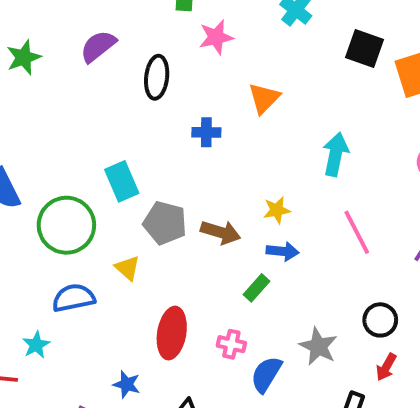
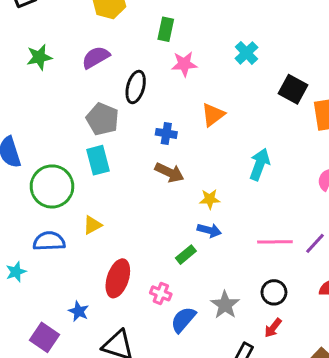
gray pentagon: (165, 223) -> (102, 119), moved
brown arrow: (221, 232) -> (169, 172), moved
pink line: (357, 232) -> (275, 242), moved, turned -72
yellow triangle: (127, 268) -> (92, 225), turned 42

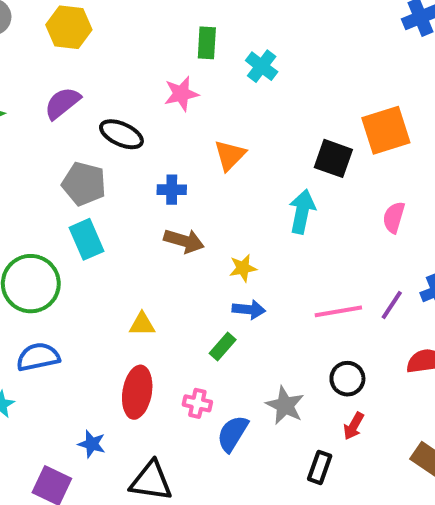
green rectangle: (166, 29) -> (207, 43), moved
black ellipse: (136, 87) -> (121, 134), turned -72
black square: (293, 89) -> (333, 158), moved
yellow triangle: (92, 225) -> (142, 324), moved, turned 36

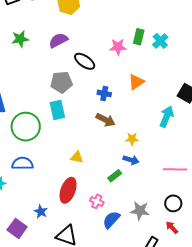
green rectangle: (207, 43) -> (139, 37), moved
gray pentagon: (84, 184) -> (61, 82), turned -30
gray star: (285, 405) -> (140, 211), turned -30
red arrow: (354, 426) -> (172, 227), turned 96

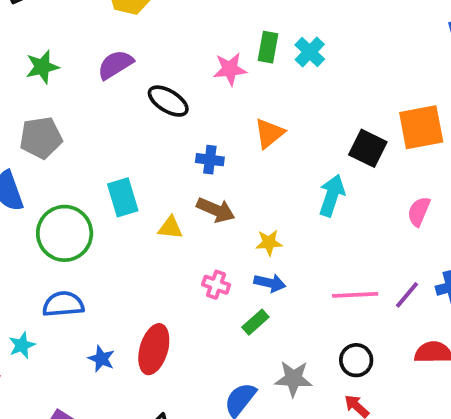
gray pentagon: (61, 82) -> (41, 138), moved
yellow triangle: (77, 157) -> (170, 228), moved
green rectangle: (115, 176) -> (255, 322), moved
pink cross: (97, 201) -> (216, 285), moved
blue star: (41, 212) -> (101, 359), moved

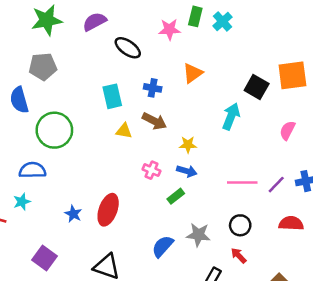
green star: (42, 67) -> (47, 20), size x1.4
cyan rectangle: (123, 197) -> (112, 96), moved
blue semicircle: (63, 304) -> (32, 170), moved

